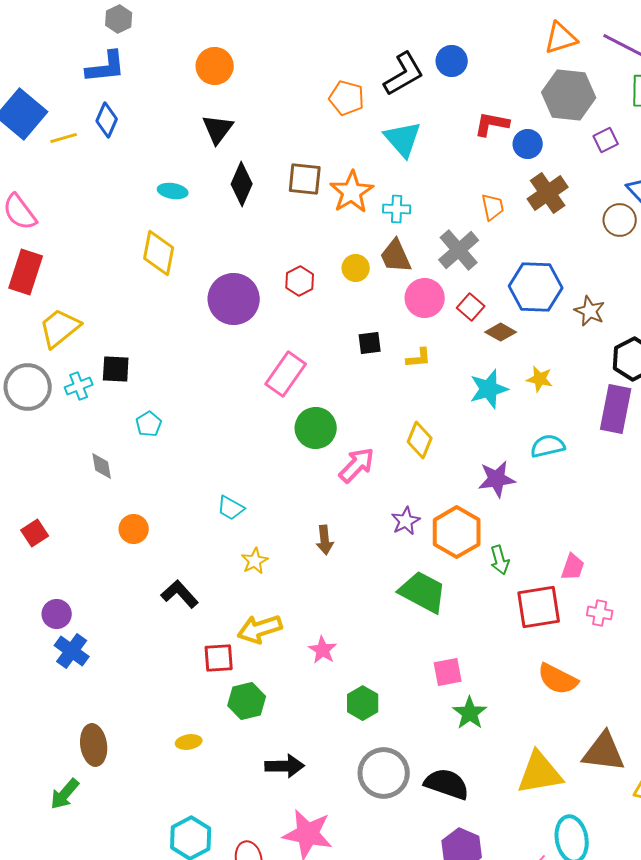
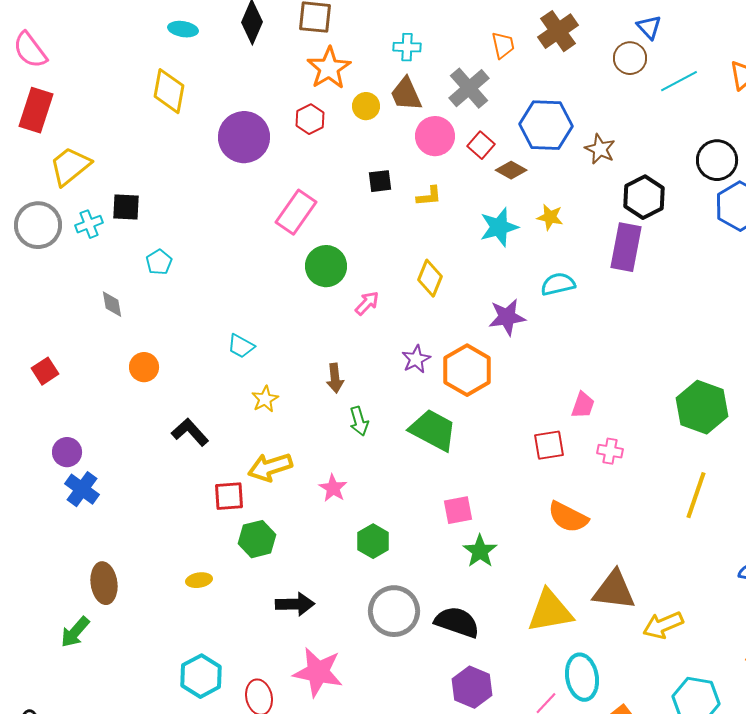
orange star: (352, 192) -> (329, 68), moved
pink arrow: (357, 465) -> (367, 303), size x0.7
green arrow: (500, 560) -> (359, 421), moved
red square: (539, 607) -> (549, 445), size x0.7

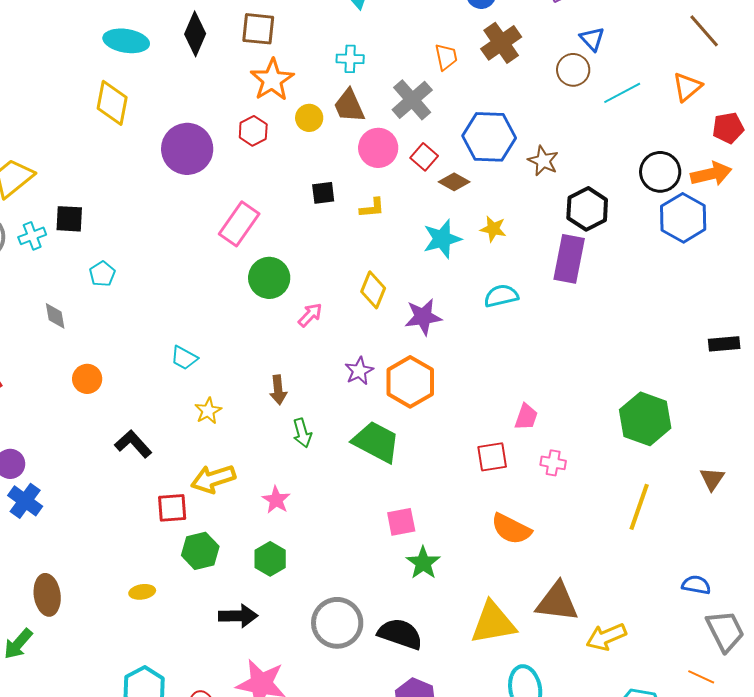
cyan ellipse: (183, 29) -> (126, 41), size x1.5
purple star: (507, 317) -> (423, 317), moved
green hexagon: (373, 541) -> (270, 559), moved

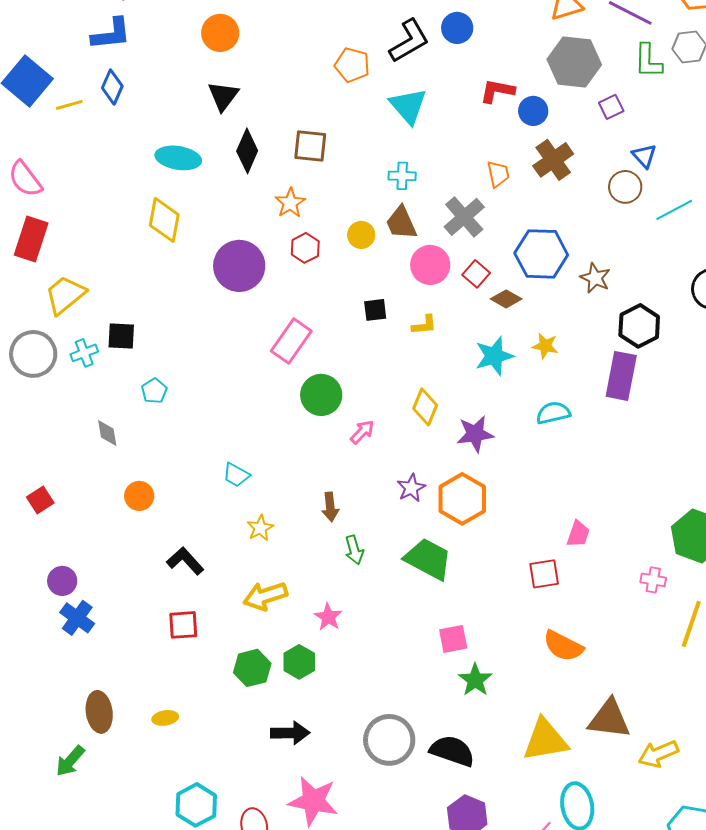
orange star: (272, 80) -> (290, 203), moved, size x0.7
pink cross: (553, 463) -> (653, 580), moved
red square: (172, 508) -> (183, 625), moved
green hexagon: (270, 559) -> (299, 662), moved
yellow ellipse: (142, 592) -> (165, 718), moved

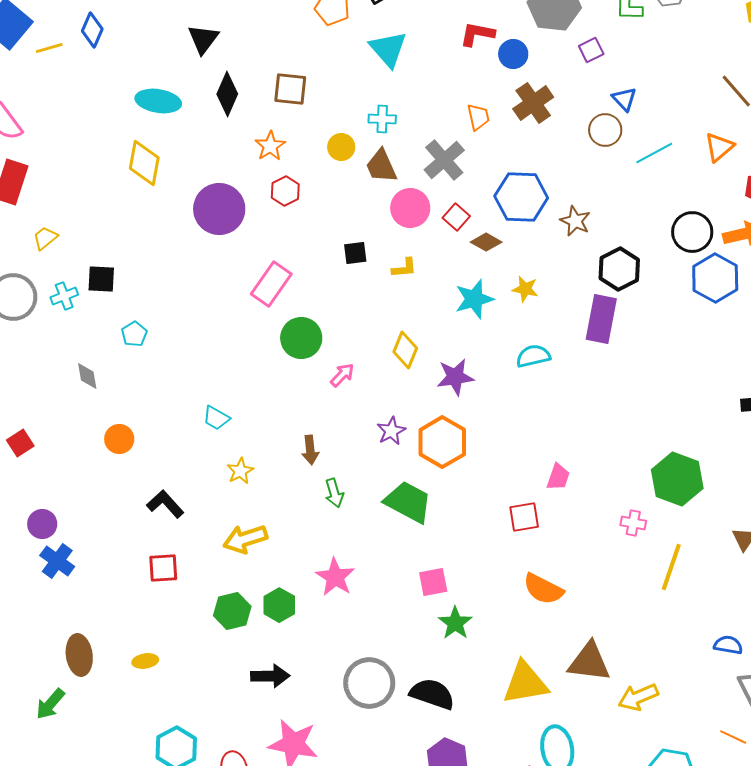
yellow circle: (361, 235) -> (341, 147), moved
yellow trapezoid: (65, 295) -> (45, 238), size x0.6
pink star: (328, 617) -> (335, 577), moved, size x1.4

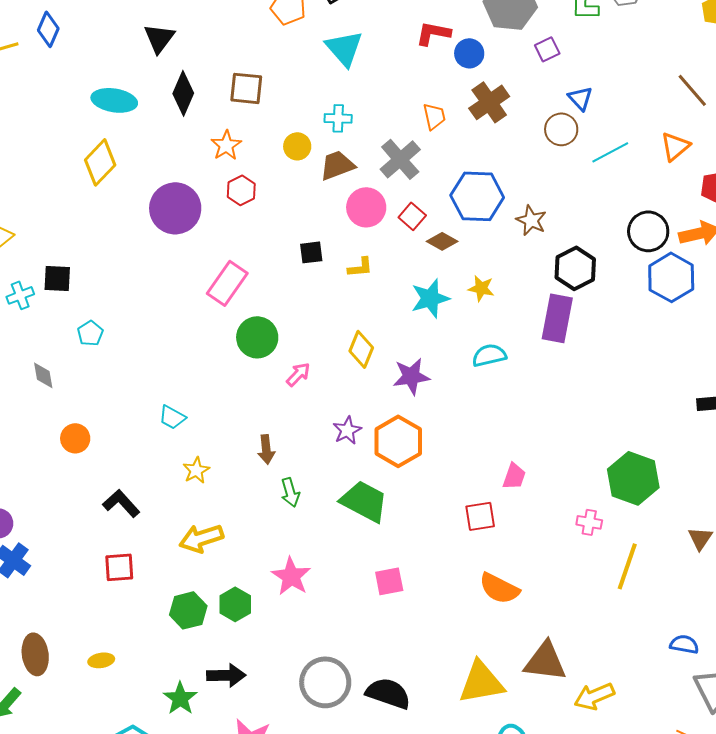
yellow diamond: (144, 163) -> (100, 162), turned 33
brown trapezoid: (381, 166) -> (337, 165), turned 93
green star: (455, 623) -> (180, 698), moved

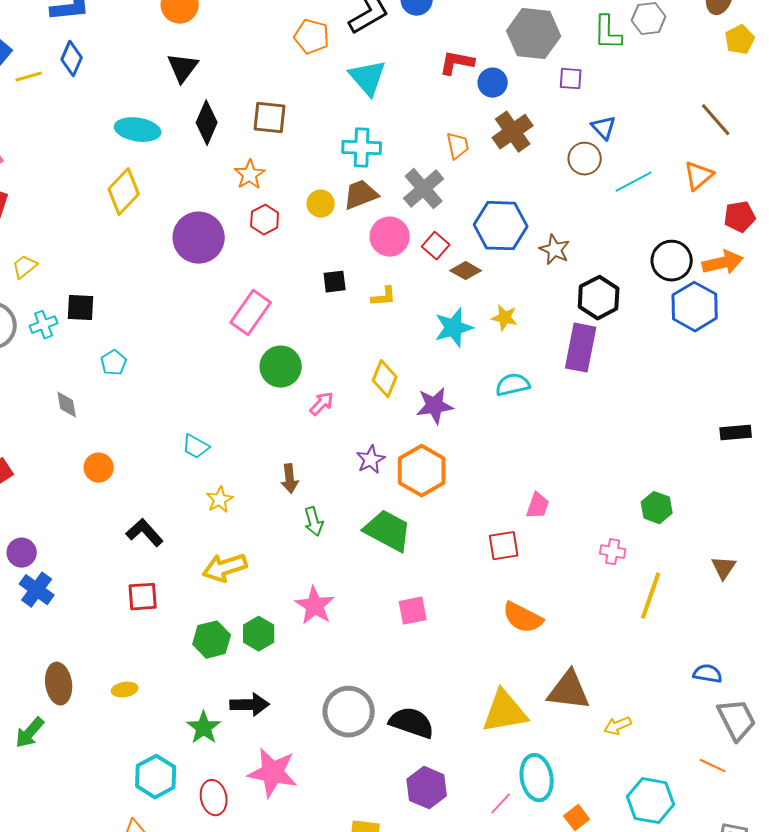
purple square: (547, 49) -> (571, 79), turned 30
cyan cross: (338, 118) -> (362, 148), size x1.4
yellow circle: (297, 146) -> (321, 204), moved
green hexagon: (633, 478) -> (657, 508), size x0.6
yellow arrow: (594, 696) -> (618, 726), size x0.7

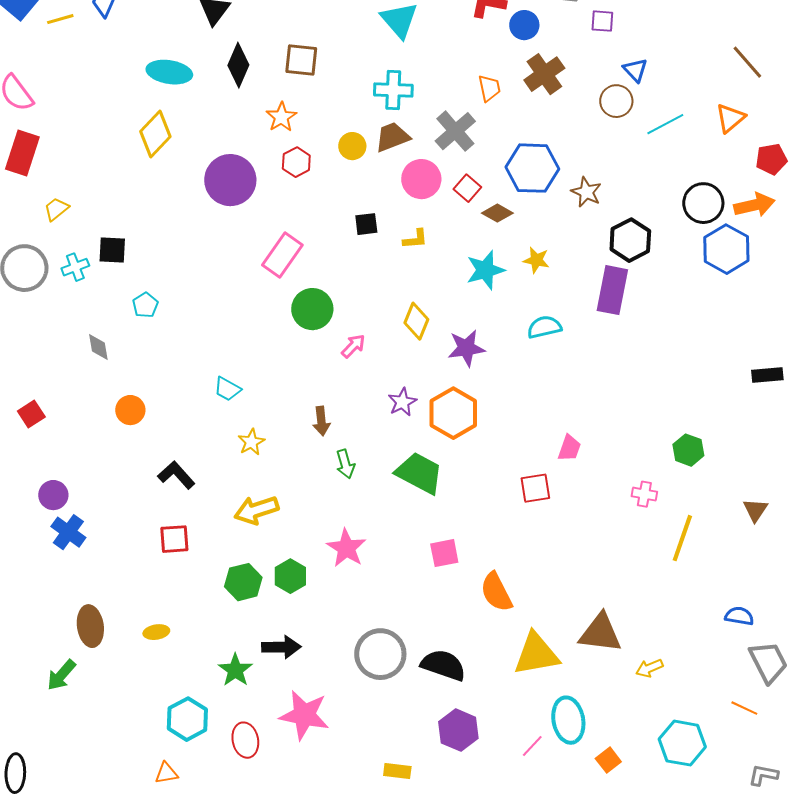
orange semicircle: (523, 618) -> (496, 592), moved, turned 36

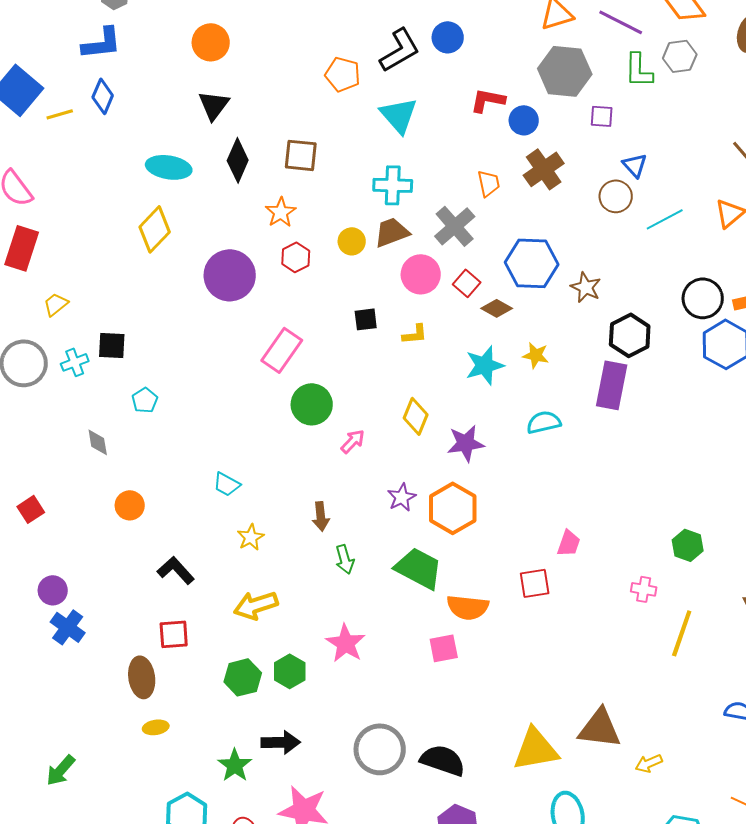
orange semicircle: (496, 592) -> (468, 607), moved, turned -57
brown ellipse: (90, 626) -> (142, 677), moved

